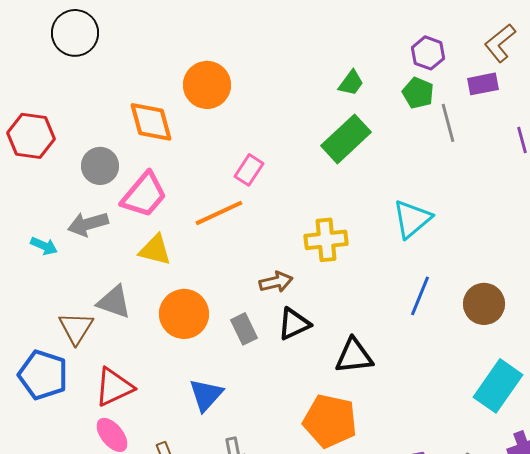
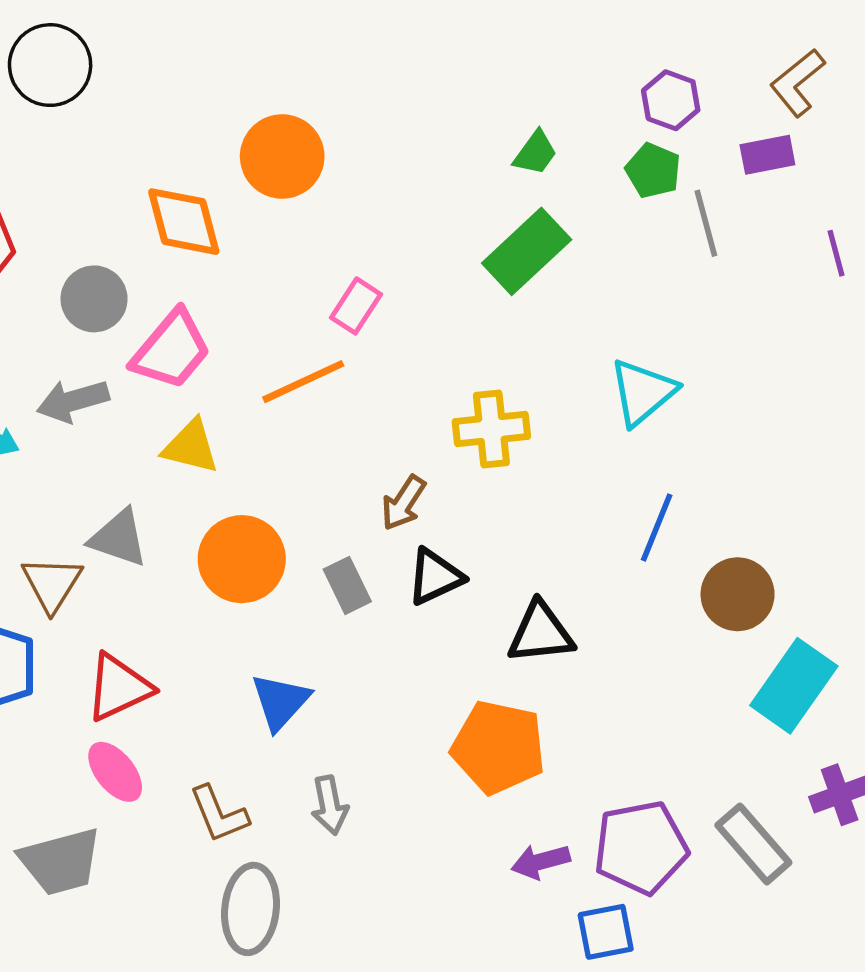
brown arrow: (276, 282) -> (403, 503), turned 136
brown circle: (484, 304) -> (738, 594), moved

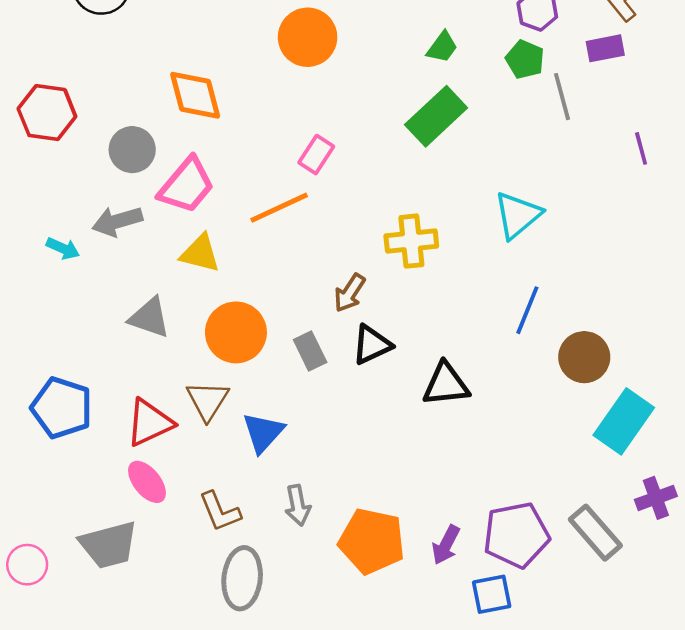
orange circle: (282, 156) -> (308, 37), moved
purple line: (836, 253) -> (641, 148), moved
brown triangle: (52, 584) -> (208, 400), moved
orange pentagon: (498, 747) -> (372, 541), moved
purple arrow: (541, 862) -> (446, 545), turned -48

